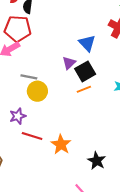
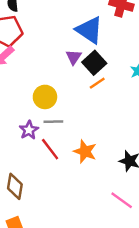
blue triangle: (87, 43) -> (89, 30), size x1.4
gray line: (29, 77) -> (53, 122), moved
red line: (32, 136) -> (50, 149), turned 48

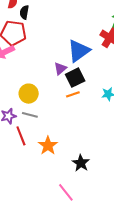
blue triangle: (89, 30) -> (79, 51), turned 35

